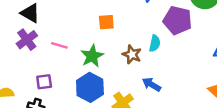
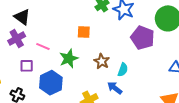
cyan semicircle: (155, 43) -> (123, 70), moved
purple square: (44, 82) -> (27, 66), moved
blue hexagon: (90, 87) -> (51, 83), moved

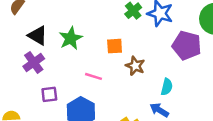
pink line: (43, 47) -> (94, 76), moved
green star: (69, 59) -> (71, 38), moved
brown star: (102, 61) -> (135, 66), moved

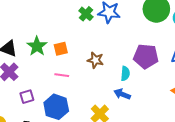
purple pentagon: (187, 45) -> (146, 56), moved
orange square: (115, 46) -> (61, 49), moved

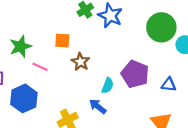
green star: (37, 46) -> (20, 46), moved
orange square: (61, 49) -> (62, 41), moved

